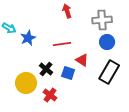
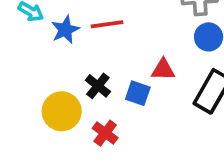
red line: (62, 44) -> (107, 24), moved
red triangle: (82, 60) -> (163, 70), turned -32

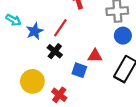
red line: (107, 24) -> (60, 28), turned -48
black cross: (98, 86) -> (55, 51), moved

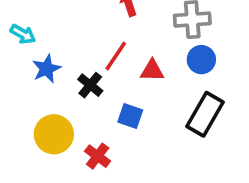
red line: (60, 28) -> (116, 56), moved
blue star: (35, 31) -> (47, 69), moved
red triangle: (95, 56) -> (152, 71), moved

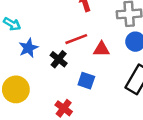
red line: (116, 56) -> (76, 39), turned 35
yellow circle: (54, 134) -> (16, 89), moved

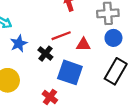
blue square: (86, 81) -> (70, 72), size x1.6

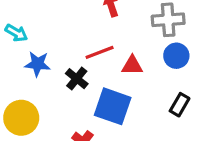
blue star: (19, 43) -> (38, 64), turned 30
black rectangle: (116, 71) -> (180, 105), size x0.6

